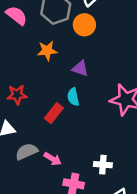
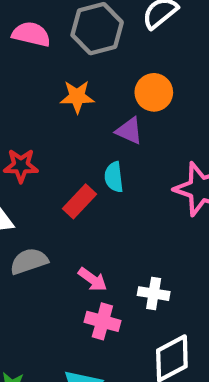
pink semicircle: (17, 15) -> (31, 34), turned -30
orange circle: (84, 25) -> (154, 92), moved
pink arrow: (53, 159) -> (92, 279), moved

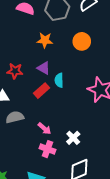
purple triangle: (129, 131) -> (44, 68), moved
white cross: (154, 294) -> (73, 138), turned 32

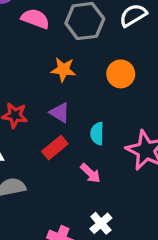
cyan semicircle: (59, 80) -> (97, 134), moved
pink arrow: (44, 129) -> (90, 173), moved

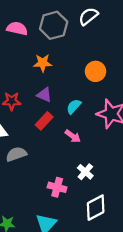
orange circle: (121, 74) -> (96, 71), moved
cyan semicircle: (97, 134) -> (74, 106), turned 49

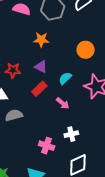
white cross: (85, 172) -> (71, 134), turned 32

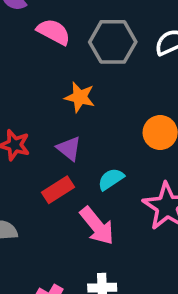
pink arrow: (63, 103) -> (97, 226), size x1.5

